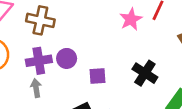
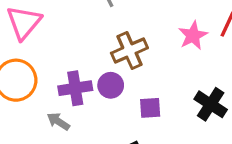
brown cross: (40, 20) -> (129, 50), moved, turned -36
gray arrow: (36, 88) -> (58, 121), moved, turned -48

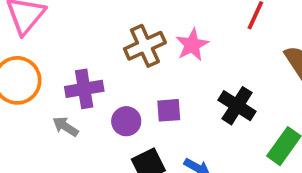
pink star: (193, 36) -> (192, 45), moved
purple circle: (111, 85) -> (126, 121), moved

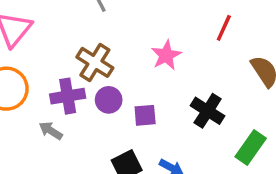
brown cross: (145, 46) -> (95, 62), moved, turned -33
purple circle: (126, 121) -> (109, 100), moved

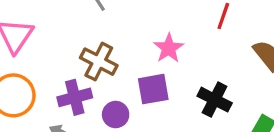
purple circle: (109, 100) -> (116, 115), moved
purple square: (145, 115) -> (153, 89), moved, size x1.4

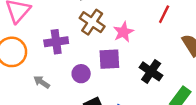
brown cross: (99, 62) -> (92, 22), moved
purple cross: (75, 97) -> (56, 42), moved

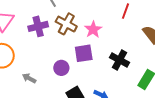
purple cross: (56, 42) -> (38, 26), moved

